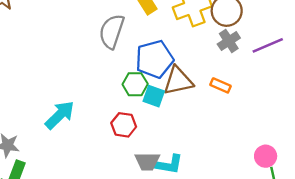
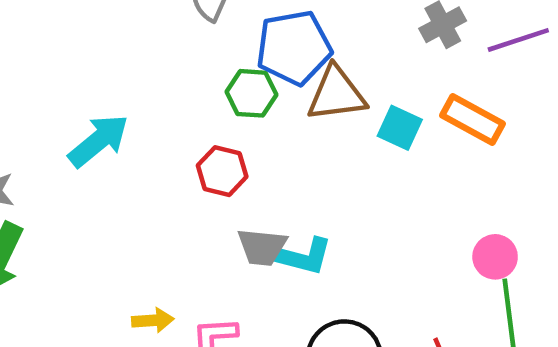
orange rectangle: (221, 85) -> (473, 120), moved, size x1.5
cyan square: (154, 96) -> (400, 128), moved

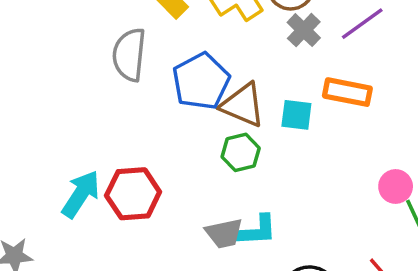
green hexagon: (252, 93) -> (241, 152), moved
brown triangle: (337, 94) -> (243, 105), turned 48
red hexagon: (222, 171) -> (133, 194), moved, size x1.4

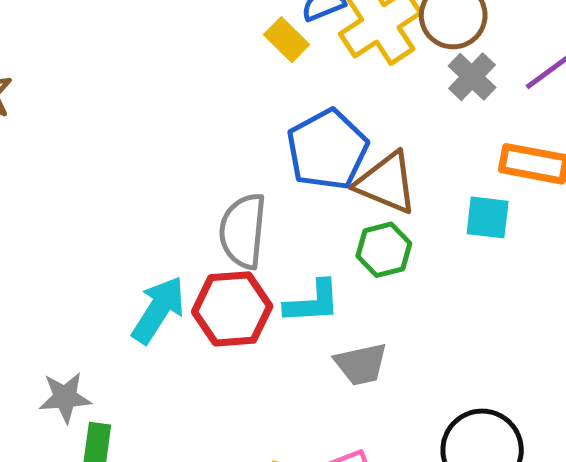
gray semicircle: (129, 55) -> (243, 231), moved
cyan square: (296, 115) -> (488, 217), moved
cyan L-shape: (257, 230) -> (313, 302), moved

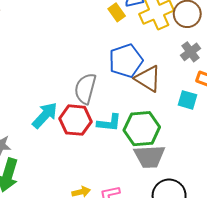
gray cross: (472, 77) -> (191, 52), moved
green hexagon: (384, 250) -> (142, 129), moved, size x1.6
gray trapezoid: (361, 364) -> (149, 156), moved, size x1.4

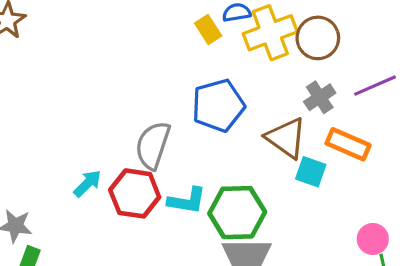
brown triangle: (148, 79) -> (286, 138), moved
cyan arrow: (45, 115) -> (87, 183), size x0.7

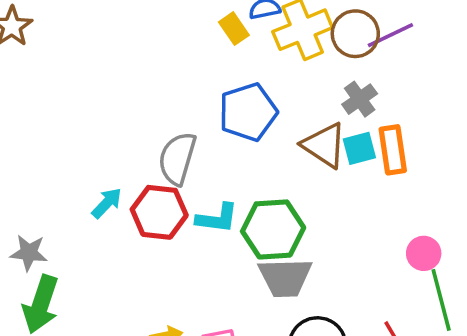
purple line: (375, 86) -> (390, 35), moved
orange rectangle: (348, 144) -> (393, 150), turned 60
cyan square: (311, 172) -> (359, 148), moved, turned -32

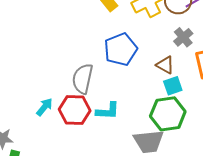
brown triangle: (324, 145) -> (165, 65), size x0.7
cyan square: (359, 148) -> (173, 86), moved
green hexagon: (273, 229) -> (168, 114), moved

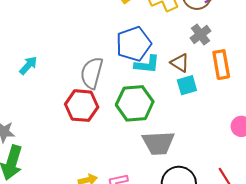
cyan arrow: (44, 107) -> (28, 65), moved
cyan L-shape: (108, 111) -> (147, 64), moved
green hexagon: (168, 114) -> (135, 103), moved

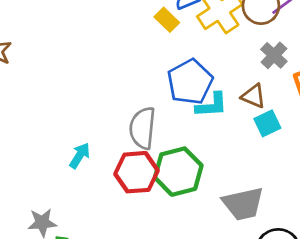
cyan arrow: (28, 65) -> (80, 156), moved
green hexagon: (135, 103) -> (178, 172), moved

